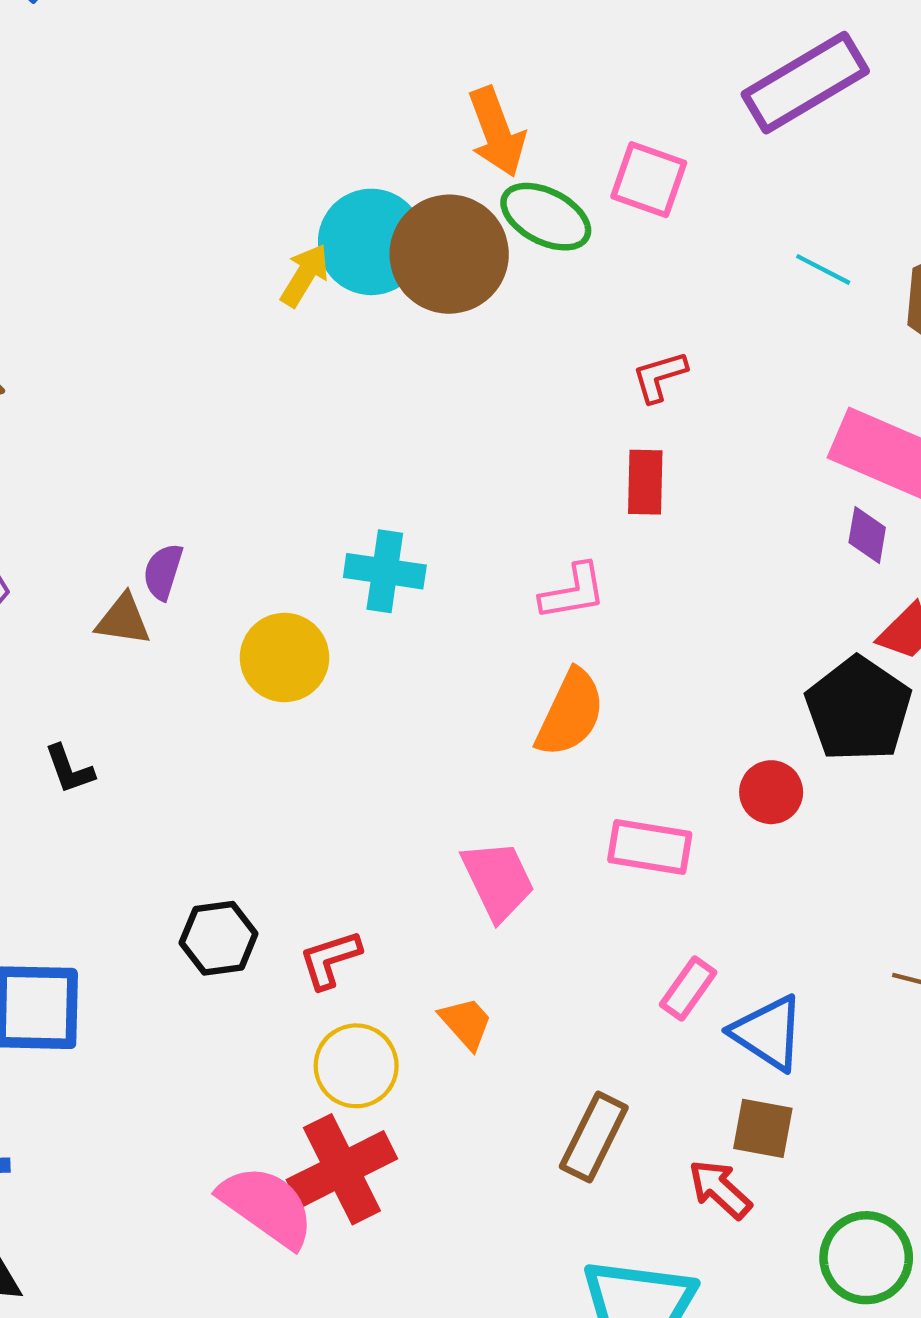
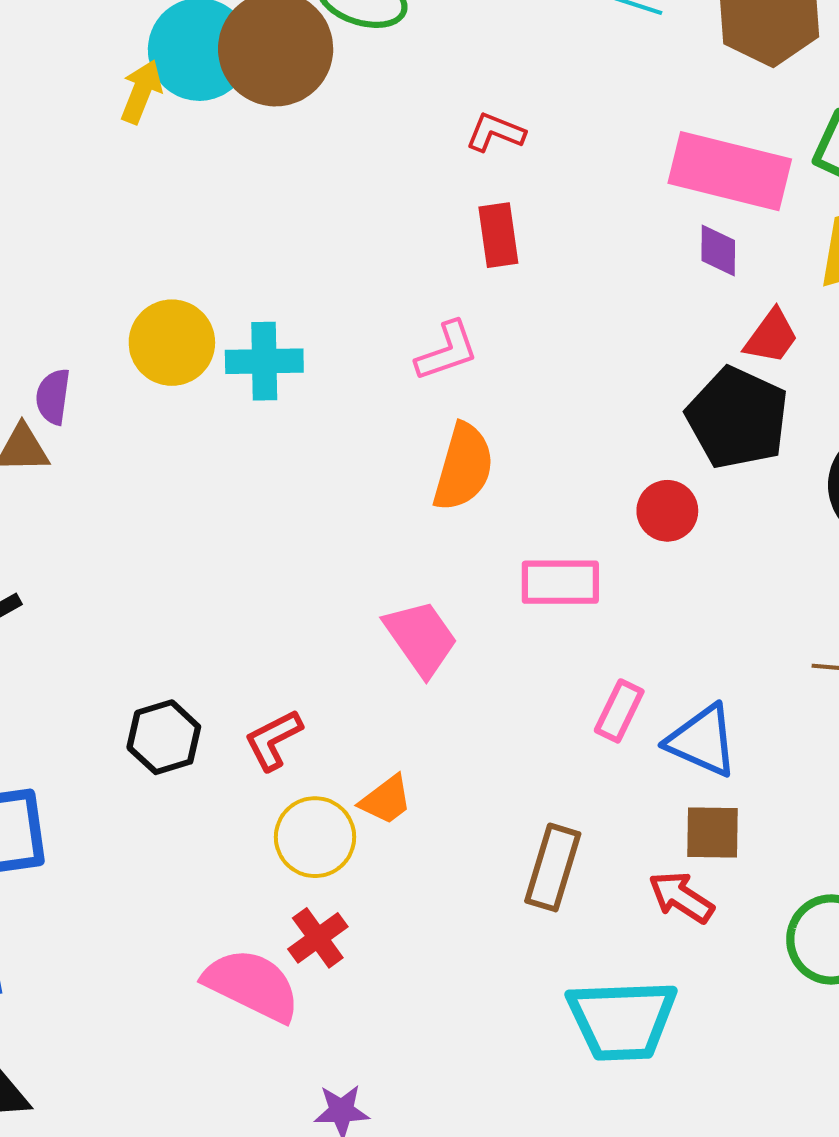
red L-shape: (660, 377) -> (495, 132), turned 48
yellow circle: (284, 658) -> (172, 343), moved
orange trapezoid: (466, 1023) -> (386, 800), moved, turned 104
red cross: (342, 1169) -> (318, 938), size x0.6

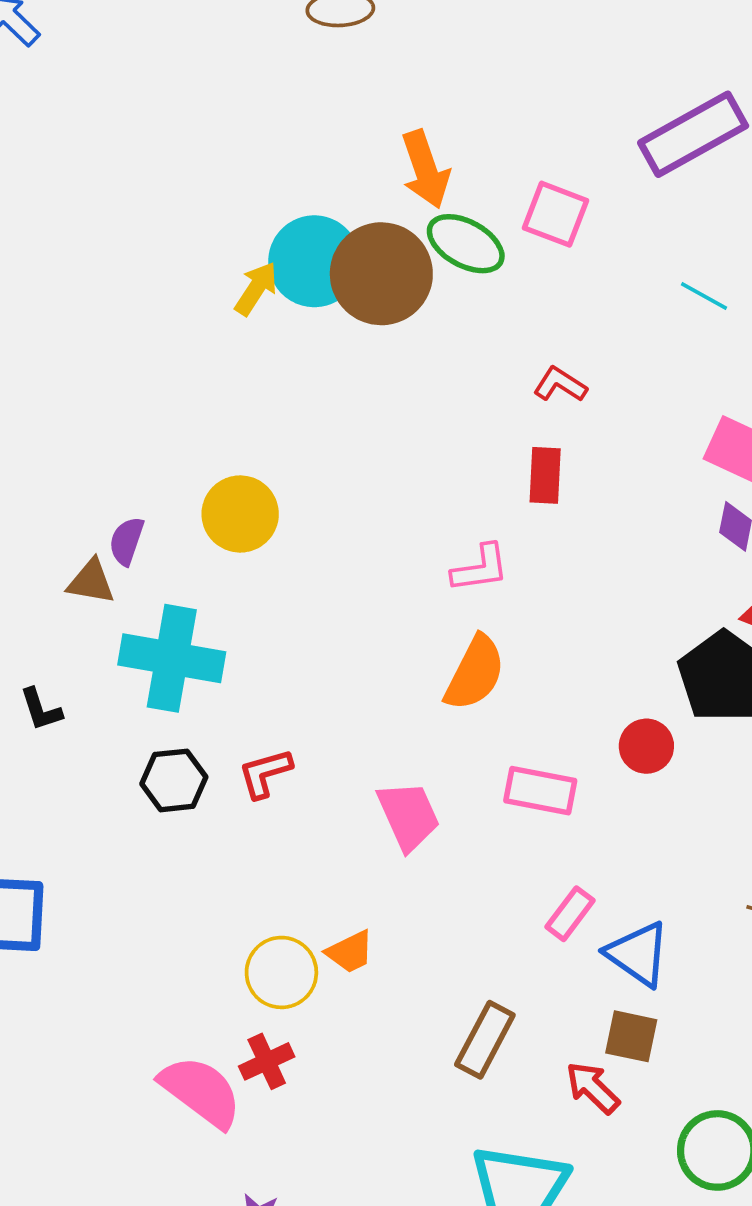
cyan cross: (264, 361) -> (172, 658), moved, size x1.5
black hexagon: (164, 737) -> (174, 780), moved
red L-shape: (273, 740) -> (265, 773), moved

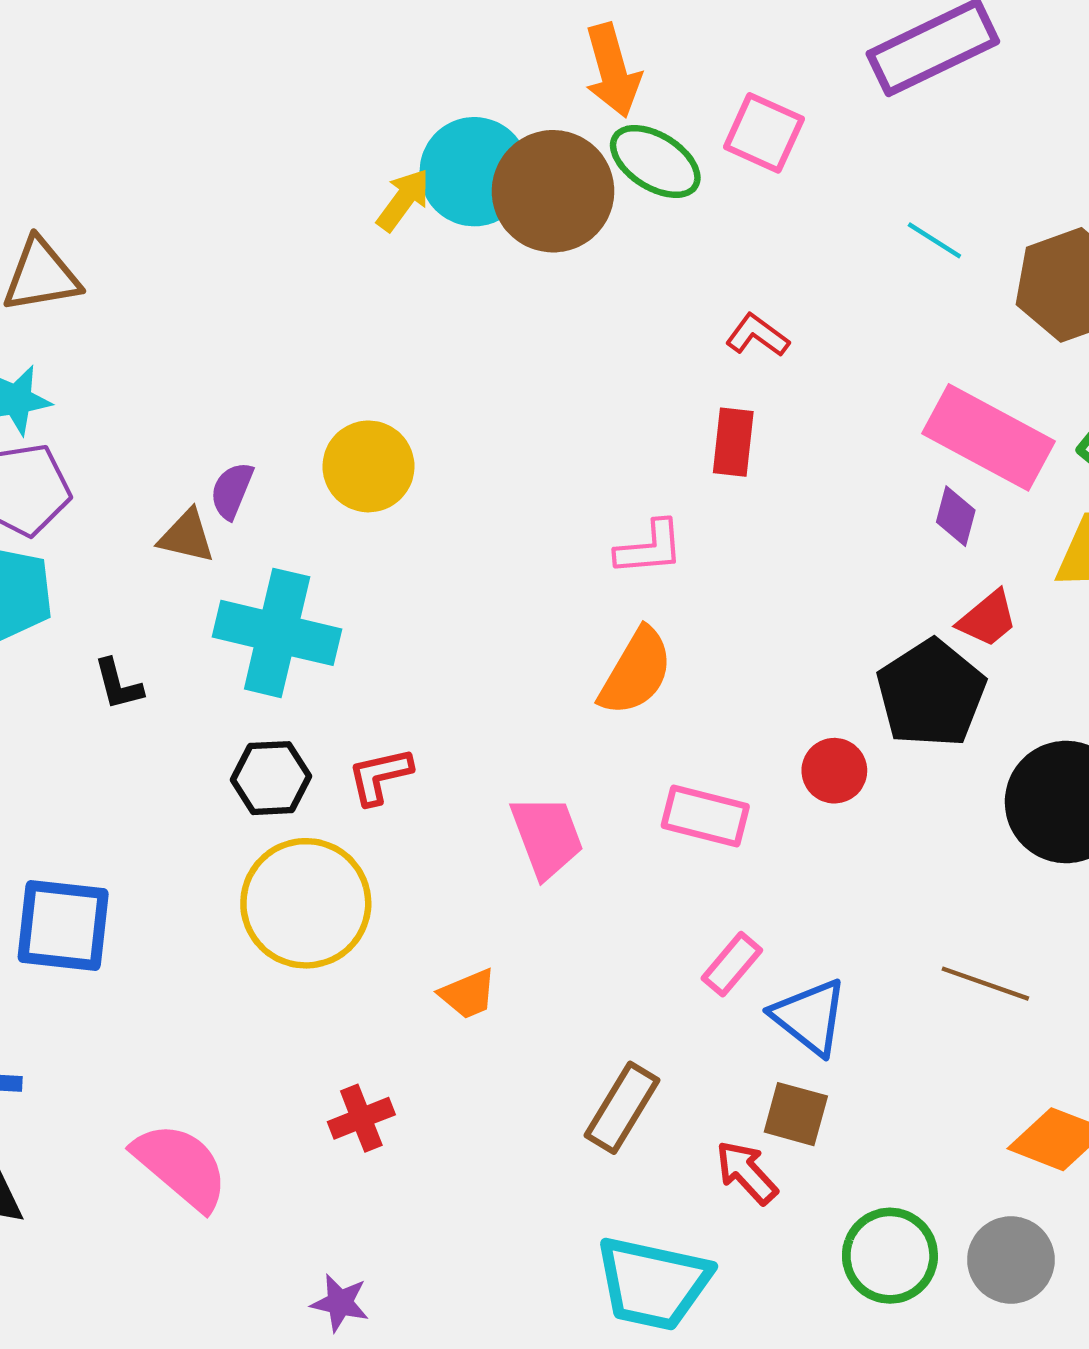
yellow circle: (281, 972) -> (306, 903), moved, size x1.5
pink semicircle: (201, 1092) -> (181, 1166), moved

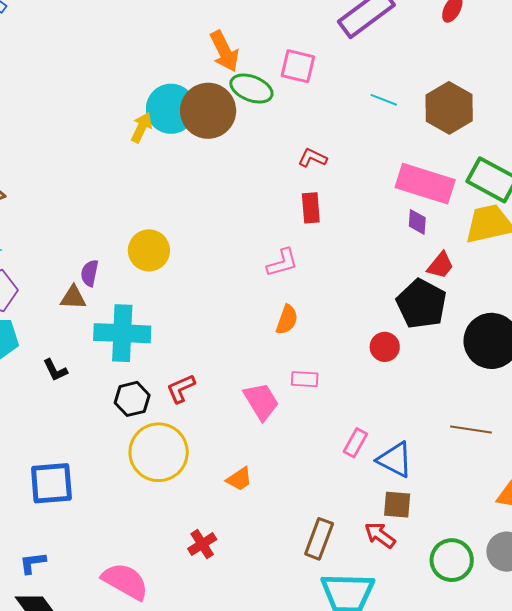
orange semicircle: (636, 672) -> (287, 320), size x0.7
pink rectangle: (705, 816) -> (305, 379), moved, size x0.7
brown rectangle: (622, 1108) -> (319, 539), moved

